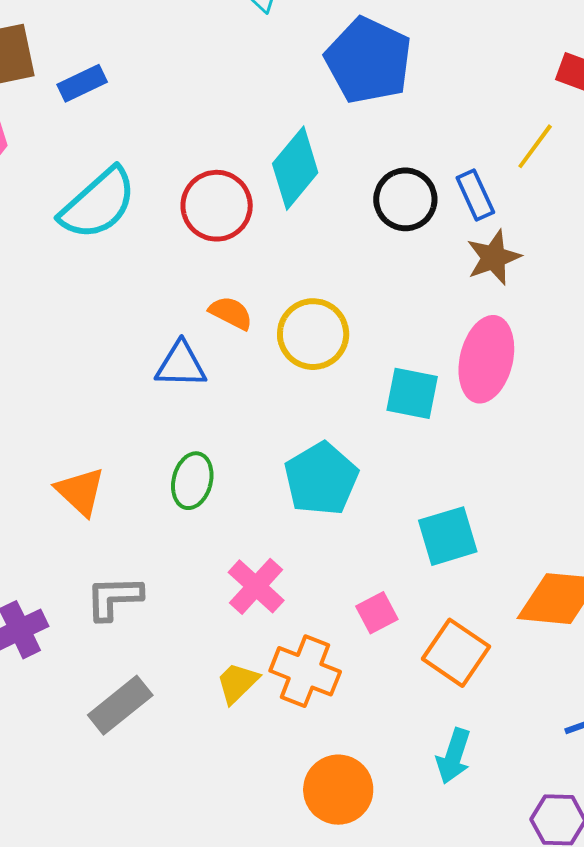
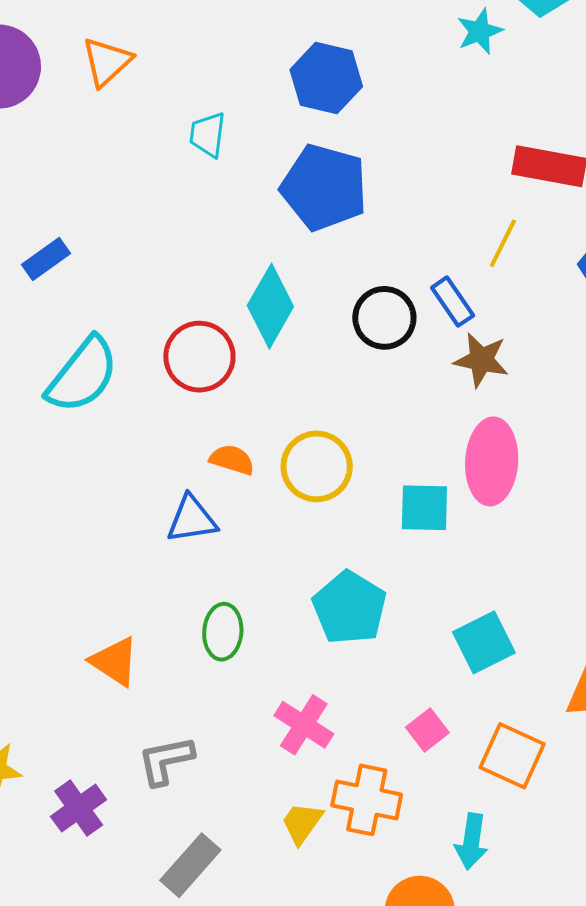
brown star: (494, 257) -> (481, 360), turned -30
cyan arrow: (454, 756) -> (471, 841), moved

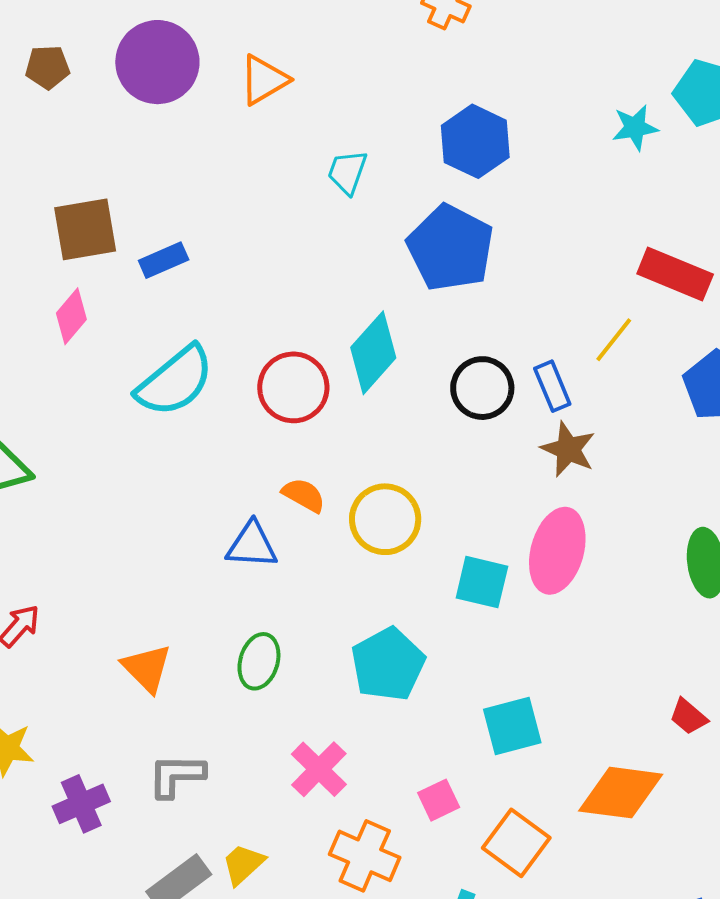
yellow trapezoid: (302, 823) -> (243, 864), moved

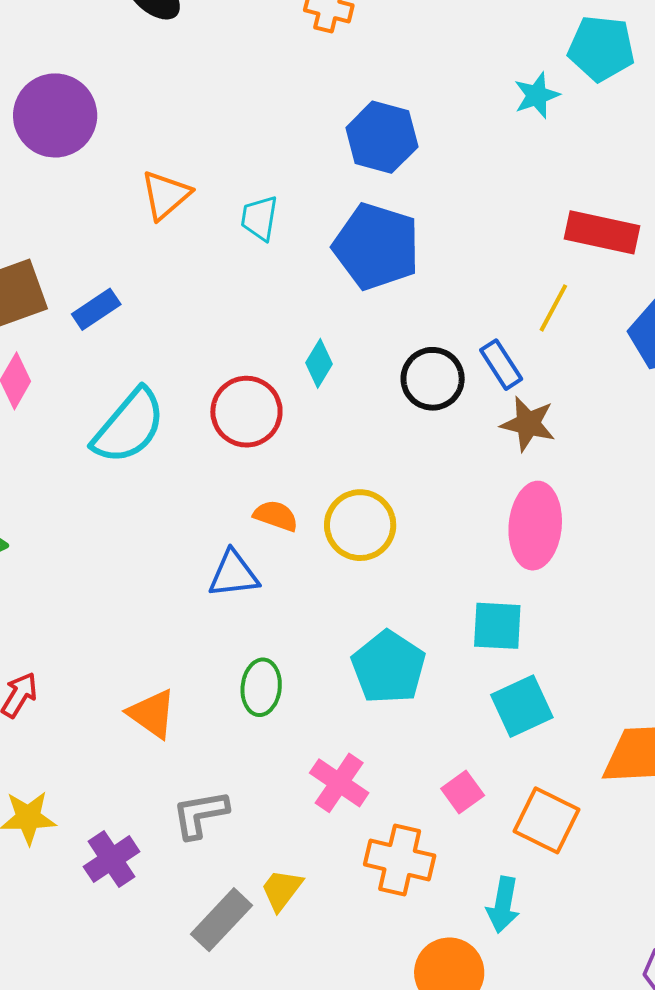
orange triangle: (264, 80) -> (166, 195), moved
cyan trapezoid: (347, 172) -> (259, 218), moved
cyan diamond: (373, 353) -> (319, 363), size x0.6
cyan square: (482, 582) -> (497, 626), moved

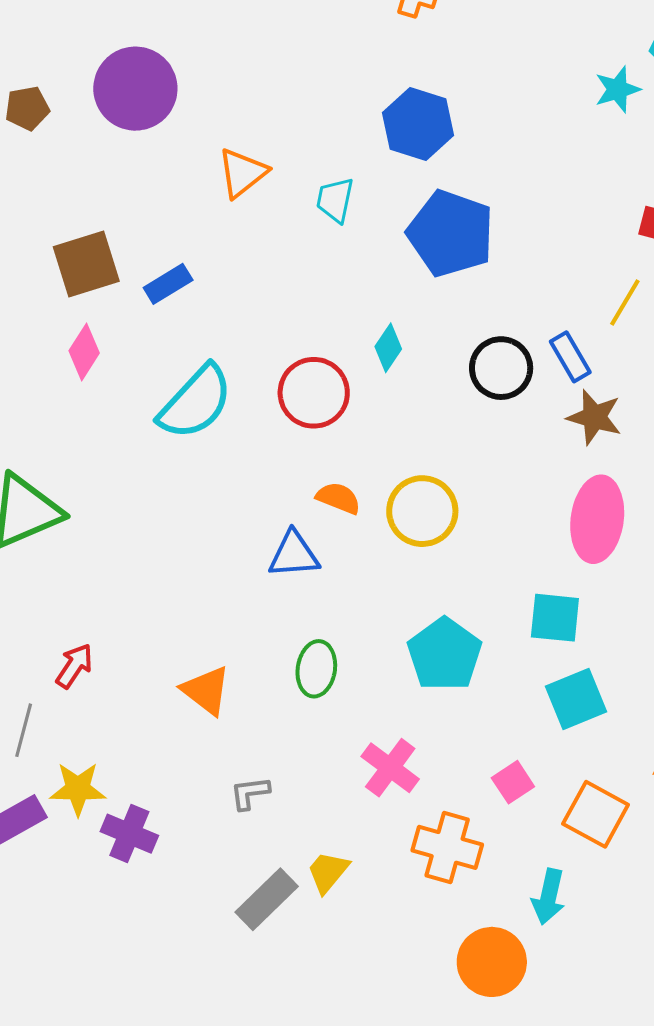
blue hexagon: (382, 137) -> (418, 124), moved
gray L-shape: (200, 814) -> (250, 793), size x0.7
purple cross: (111, 859) -> (129, 834), moved, turned -36

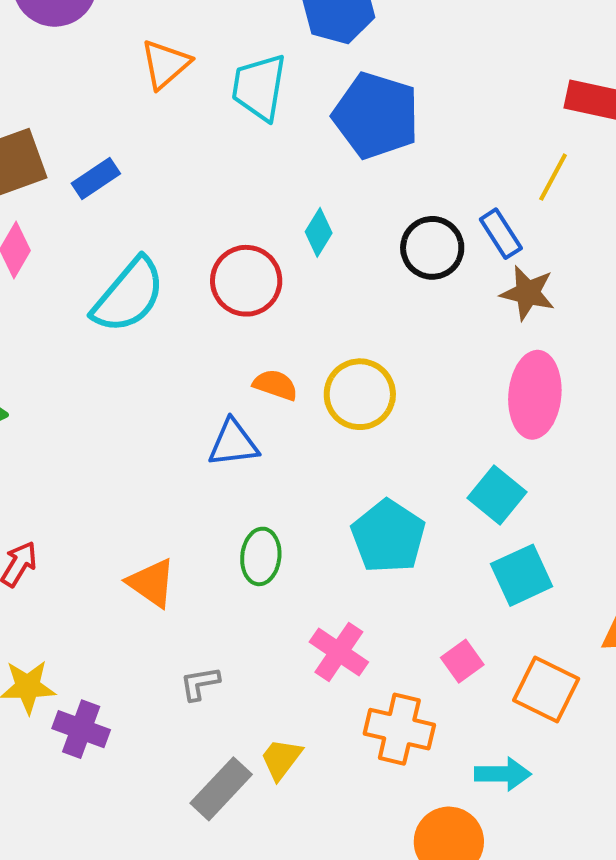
cyan trapezoid: (335, 200) -> (259, 87), size x1.5
cyan square: (555, 618) -> (497, 495), turned 36
cyan arrow: (549, 897) -> (503, 774), turned -100

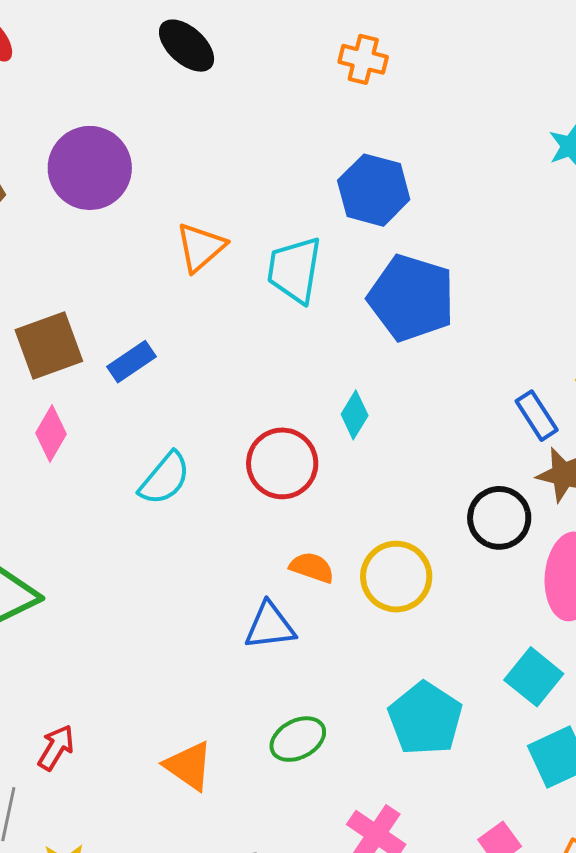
black circle: (432, 248) -> (499, 518), moved
cyan semicircle: (129, 295) -> (165, 479), size x0.7
green ellipse: (261, 556) -> (298, 739), turned 56

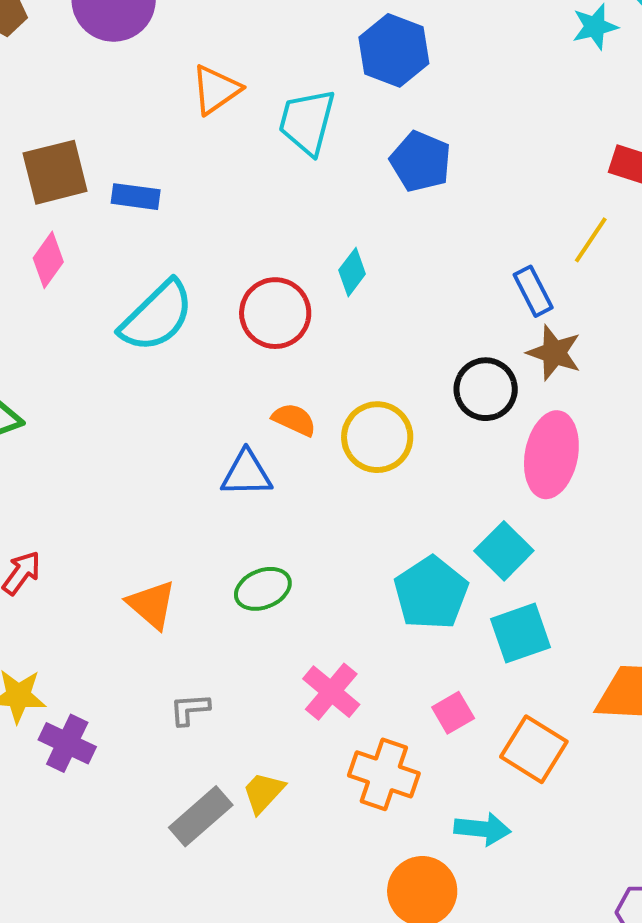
blue pentagon: (411, 298) -> (421, 161), size x0.7
blue rectangle: (132, 362) -> (136, 197), turned 36
cyan semicircle: (165, 479) -> (157, 316), size x1.4
cyan pentagon: (425, 719) -> (431, 593), moved

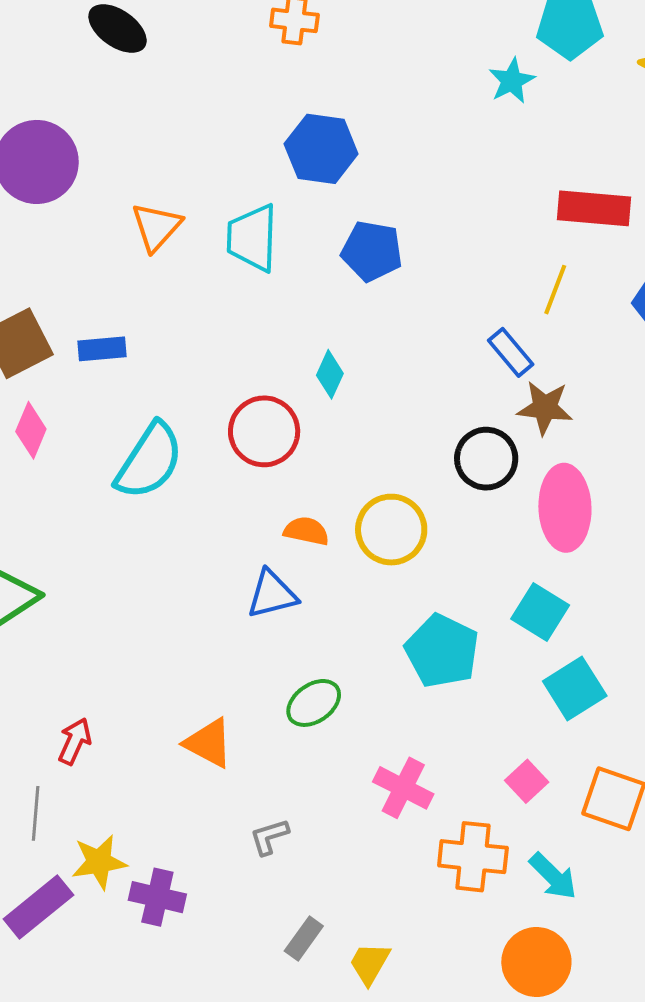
cyan pentagon: (431, 593) -> (442, 651), moved
yellow trapezoid: (263, 792) -> (370, 963), moved
gray rectangle: (201, 816) -> (304, 938), size x0.7
cyan arrow: (482, 829) -> (553, 876), moved, turned 52

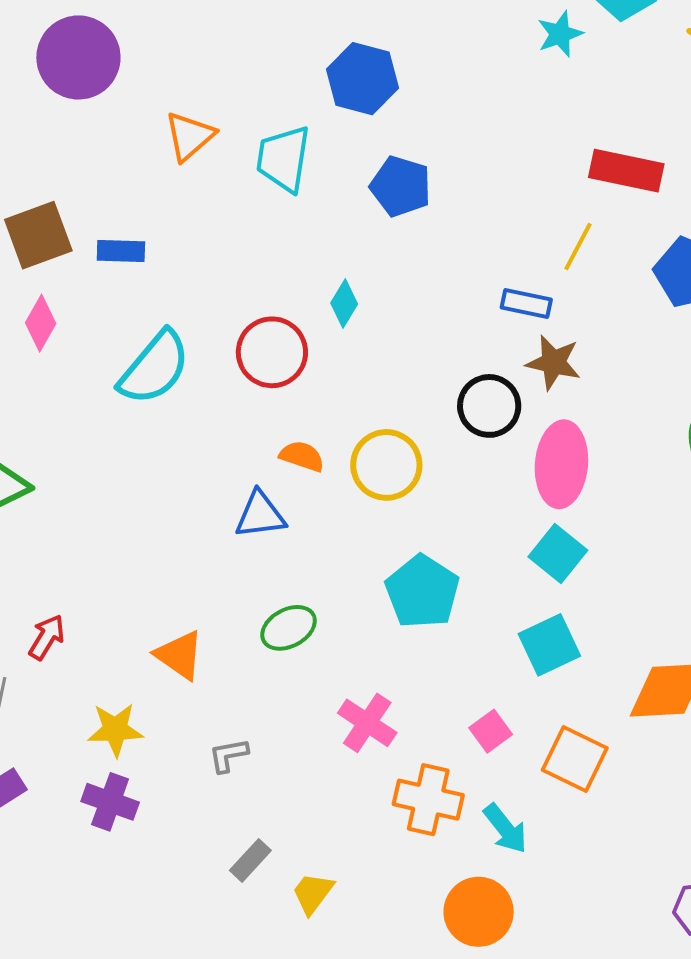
blue rectangle: (511, 352) -> (526, 303), turned -45
cyan square: (540, 612) -> (558, 553), moved
yellow star: (99, 862) -> (115, 730), moved

